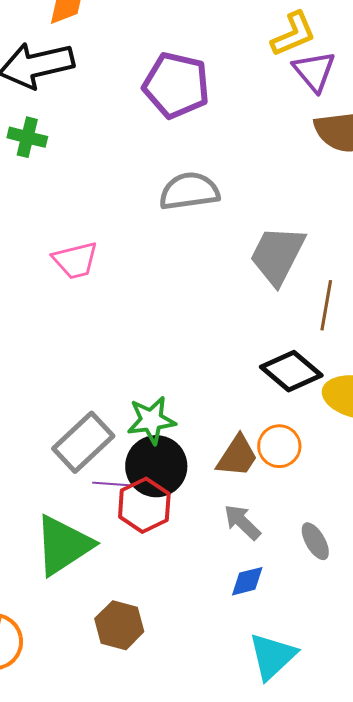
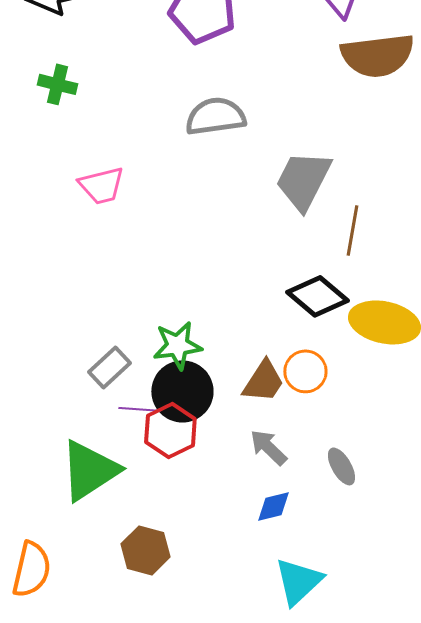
green cross: (27, 137) -> (57, 84), moved
gray rectangle: (83, 442) -> (109, 367), size x0.7

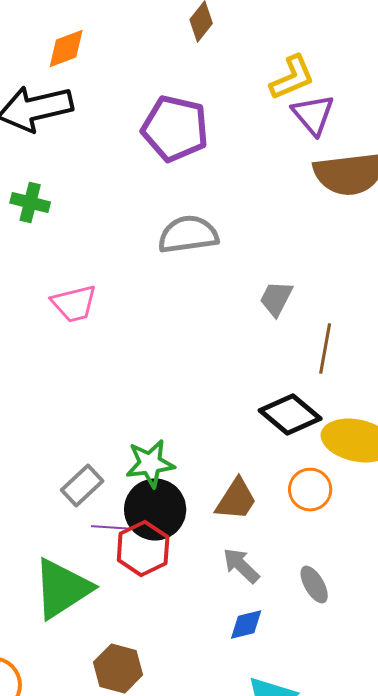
gray trapezoid: (303, 180) -> (276, 298), size x0.6
orange circle: (305, 371) -> (310, 490), moved

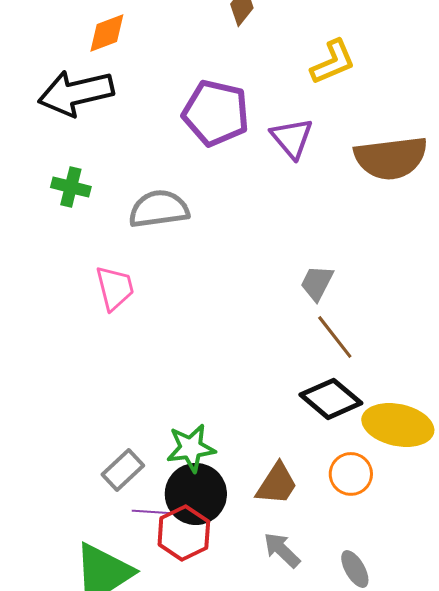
purple triangle: (313, 114) -> (292, 138), moved
gray semicircle: (188, 234) -> (159, 209), moved
pink trapezoid: (74, 304) -> (115, 288), turned -90
brown line: (325, 348) -> (335, 337), moved, turned -48

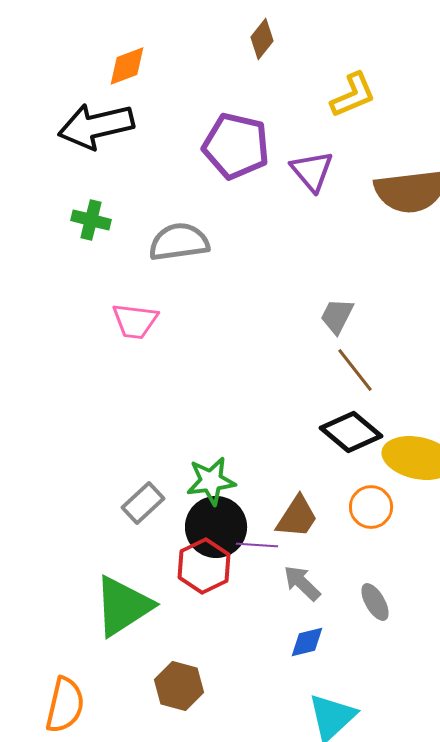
pink trapezoid: (115, 288) -> (135, 321), turned 111
purple line: (153, 512) -> (257, 545), moved

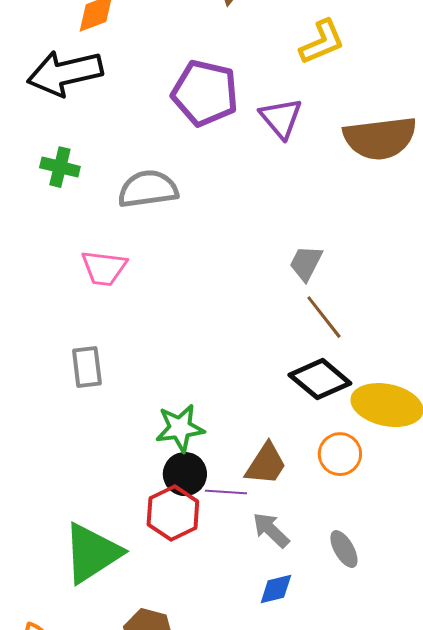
gray rectangle: (143, 503) -> (87, 367), moved, turned -54
black circle: (216, 527) -> (185, 474), size x0.7

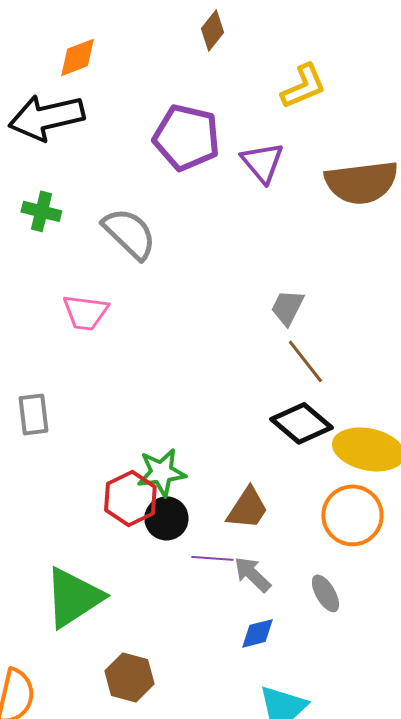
gray semicircle: (148, 189) -> (129, 233), turned 52
gray rectangle: (87, 367) -> (33, 414), moved
orange circle: (340, 454) -> (352, 515), moved, size x1.4
purple line: (226, 492) -> (212, 558), moved
red hexagon: (173, 513) -> (130, 498), moved

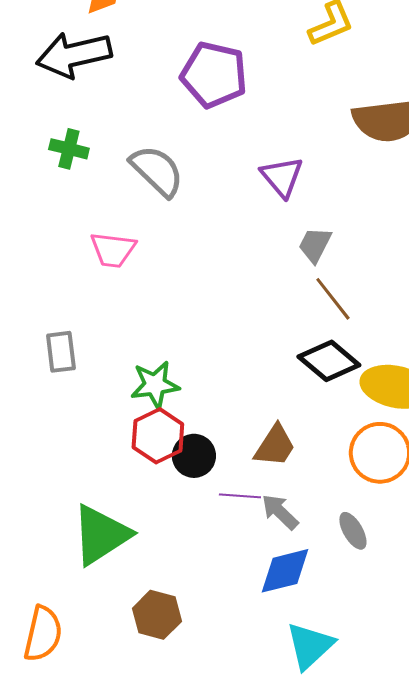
purple triangle: (262, 162) -> (282, 177), moved
green star: (161, 472) -> (155, 385), moved
blue diamond: (257, 633) -> (285, 571), size x1.5

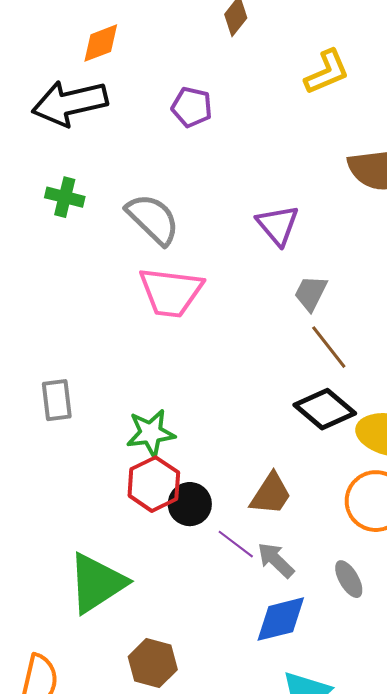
purple pentagon: (214, 75) -> (192, 107), moved, size x0.6
pink trapezoid: (113, 250) -> (171, 292), moved, size x1.4
purple line: (240, 496) -> (236, 544), turned 33

